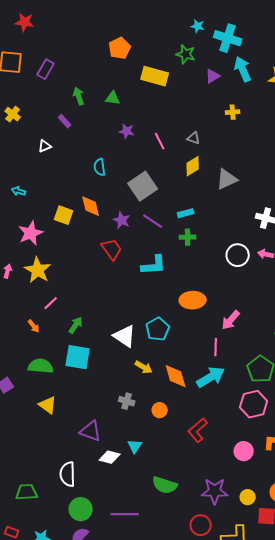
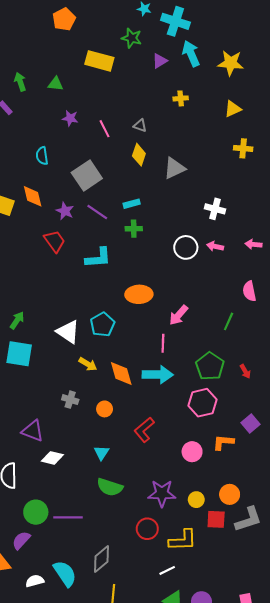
orange pentagon: (120, 48) -> (64, 19), moved
yellow diamond: (193, 166) -> (139, 155), turned -40
cyan arrow: (211, 377) -> (158, 375), turned 32
cyan triangle: (135, 446) -> (101, 453), moved
green circle: (81, 509) -> (36, 512), moved

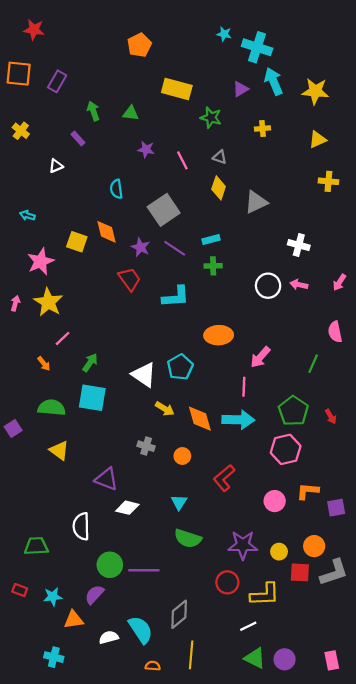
green star: (132, 38) -> (211, 118), moved
pink arrow: (254, 244) -> (339, 282), turned -63
purple square: (250, 424) -> (336, 508), moved, turned 30

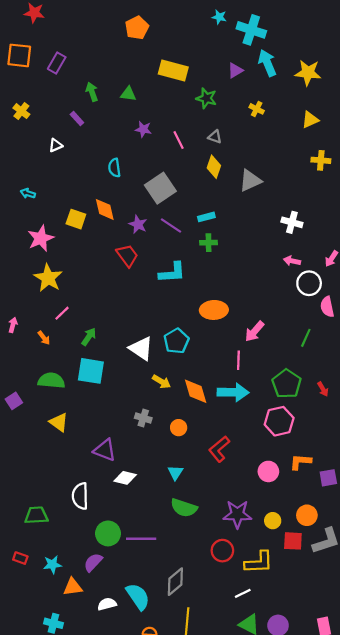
yellow cross: (263, 129) -> (257, 109), turned 32
white circle: (268, 286) -> (309, 283), moved
pink arrow: (15, 303) -> (13, 325), moved

